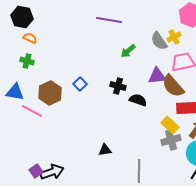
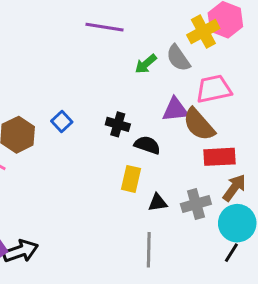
yellow cross: (174, 37) -> (203, 32), moved, size x1.5
green arrow: (128, 51) -> (146, 64), moved
yellow rectangle: (170, 125) -> (131, 179), moved, turned 60
black triangle: (105, 150) -> (158, 203), moved

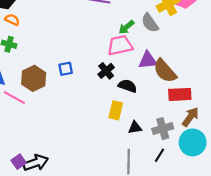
pink trapezoid: (214, 89) -> (120, 45), moved
blue square: (62, 121) -> (66, 69), turned 32
black cross: (118, 124) -> (106, 71), turned 35
black line: (231, 253) -> (160, 155), moved

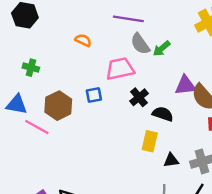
orange semicircle: (12, 20) -> (83, 40), moved
gray semicircle: (150, 23) -> (140, 44), moved
pink trapezoid: (120, 45) -> (120, 69), moved

